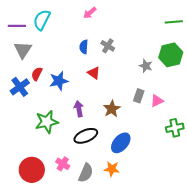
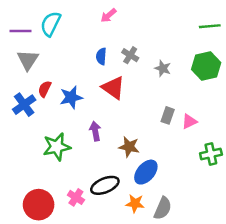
gray star: (146, 66) -> (163, 68), moved
red triangle: (94, 73) -> (113, 88), size x1.5
brown star: (112, 109) -> (129, 147), moved, turned -30
black ellipse: (86, 136) -> (105, 185), moved
gray semicircle: (86, 173) -> (163, 208), moved

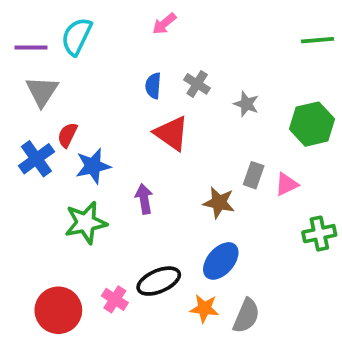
green hexagon: (206, 66) -> (312, 124), moved
blue star: (71, 97) -> (93, 166), moved
brown star: (129, 147) -> (219, 203), moved

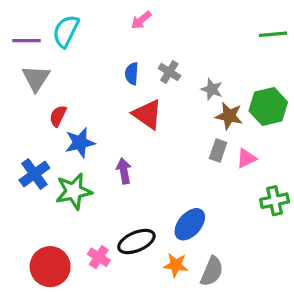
blue cross: (36, 159) -> (34, 174), moved
brown star: (219, 203) -> (229, 116), moved

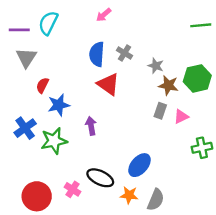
blue semicircle: (132, 74) -> (97, 54), size x1.5
black ellipse: (136, 242) -> (100, 178), turned 48

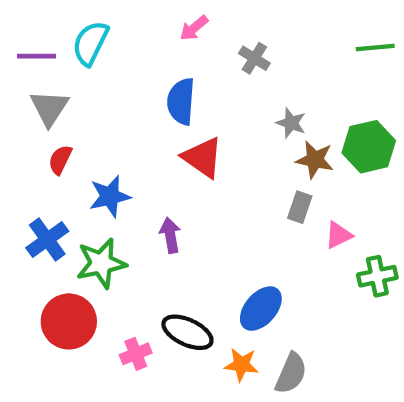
gray cross: (124, 53) -> (254, 58), moved
red semicircle: (42, 85) -> (60, 160), moved
pink triangle: (181, 117) -> (339, 235), moved
pink cross: (72, 189) -> (136, 354), turned 35
red circle: (37, 196) -> (69, 321), moved

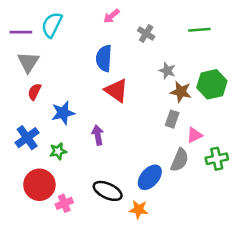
green line: (375, 47) -> (199, 30), moved
green star: (101, 263) -> (58, 151), size x0.6
pink cross: (136, 354) -> (64, 203), moved
gray semicircle: (291, 373) -> (180, 160), moved

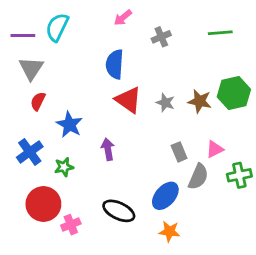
gray cross: (146, 33) -> (161, 37), turned 35
gray star: (167, 71) -> (165, 103), moved
blue star: (63, 113) -> (69, 125), turned -30
gray rectangle: (172, 119) -> (179, 152), moved, turned -42
orange star: (139, 210) -> (169, 231), moved

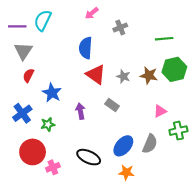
green line: (220, 33) -> (164, 39), moved
gray rectangle: (179, 152) -> (112, 105), moved, turned -32
gray semicircle: (198, 177) -> (150, 144), moved

